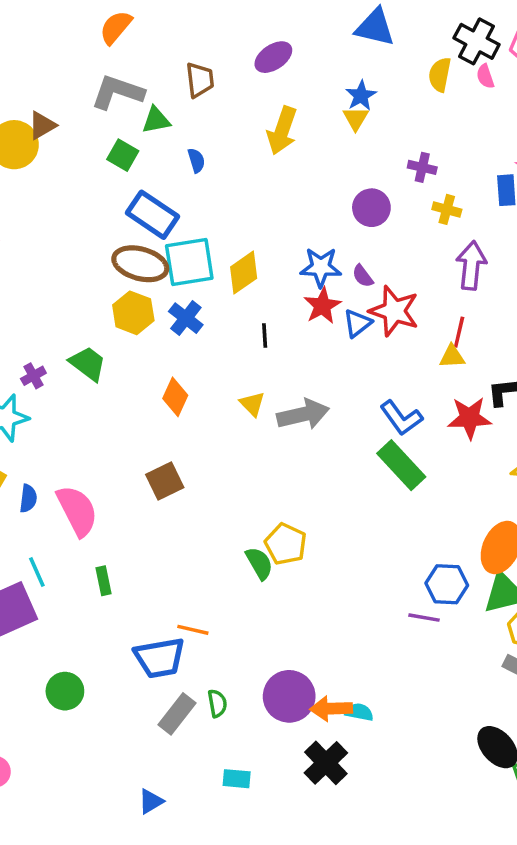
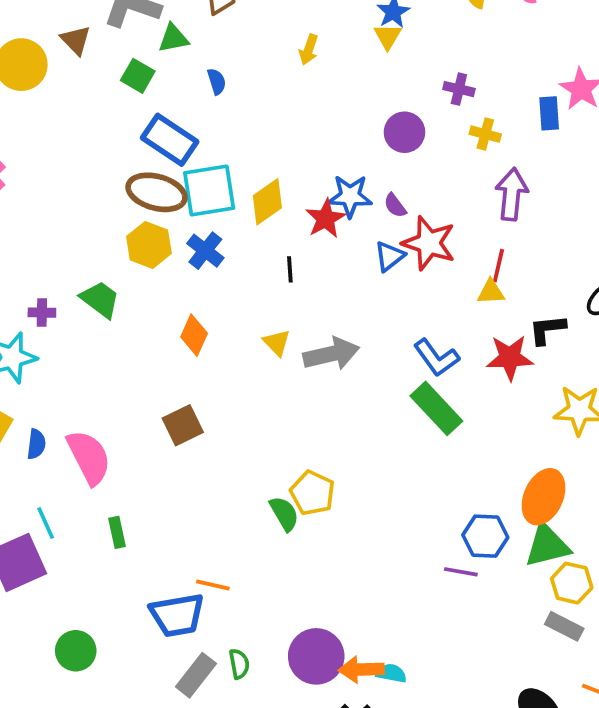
brown triangle: (42, 125) -> (76, 40), moved, turned -44
yellow arrow: (282, 131) -> (309, 50), size x0.6
red star: (322, 306) -> (326, 219), moved
purple cross: (33, 376) -> (42, 313), turned 30

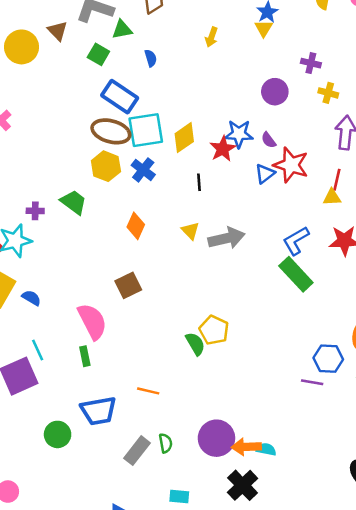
blue L-shape: (436, 358) -> (296, 241), turned 96
blue semicircle: (36, 444) -> (31, 298), turned -66
pink semicircle: (89, 457) -> (92, 321), moved
blue trapezoid: (177, 615) -> (98, 411), moved

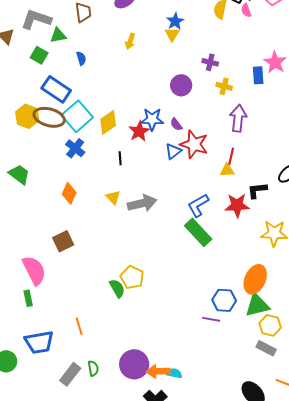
cyan square: (146, 130) -> (77, 116), turned -32
yellow hexagon: (106, 166) -> (27, 116), moved
orange line: (148, 391) -> (79, 326), turned 60

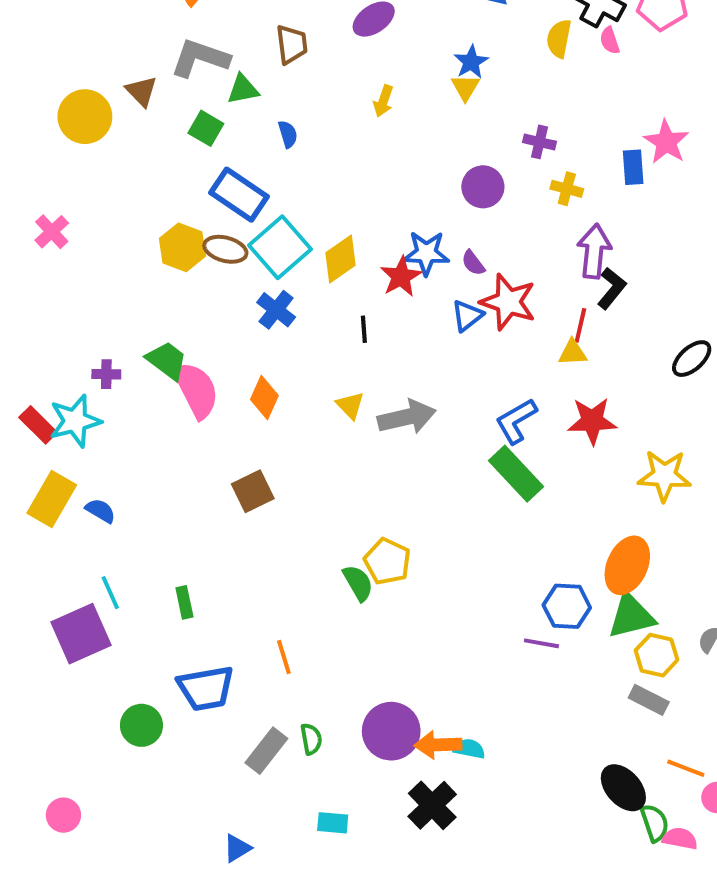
brown ellipse: (49, 117) -> (225, 249), size x0.7
black L-shape: (257, 190) -> (612, 288), moved, turned 135
pink semicircle: (34, 270) -> (196, 390), moved

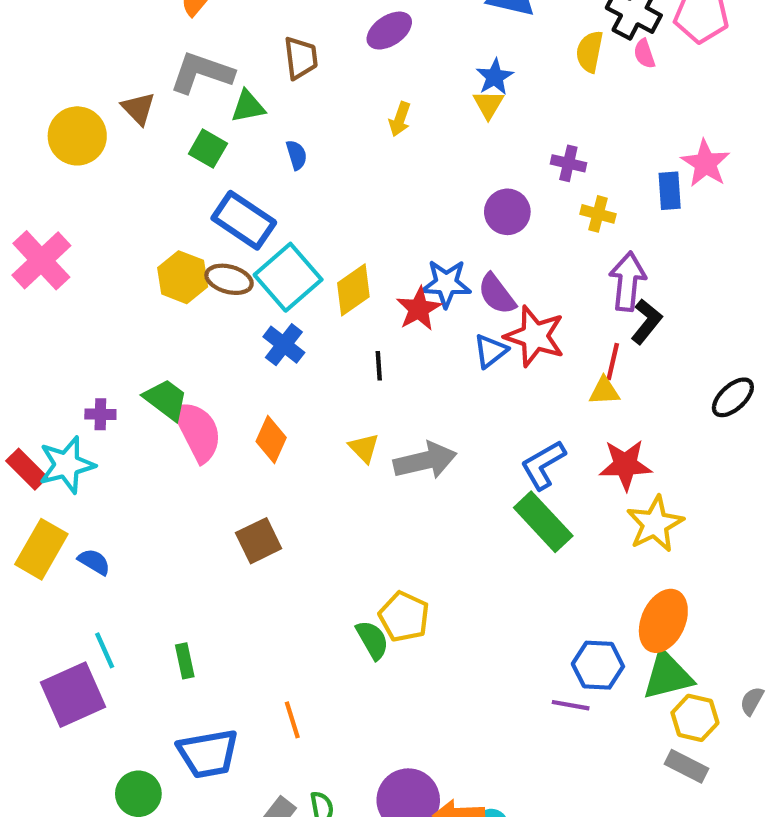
pink cross: (52, 232) -> (41, 260), size x1.6
purple semicircle: (473, 263) -> (497, 294), size x1.5
yellow star: (664, 476) -> (655, 524), moved, turned -30

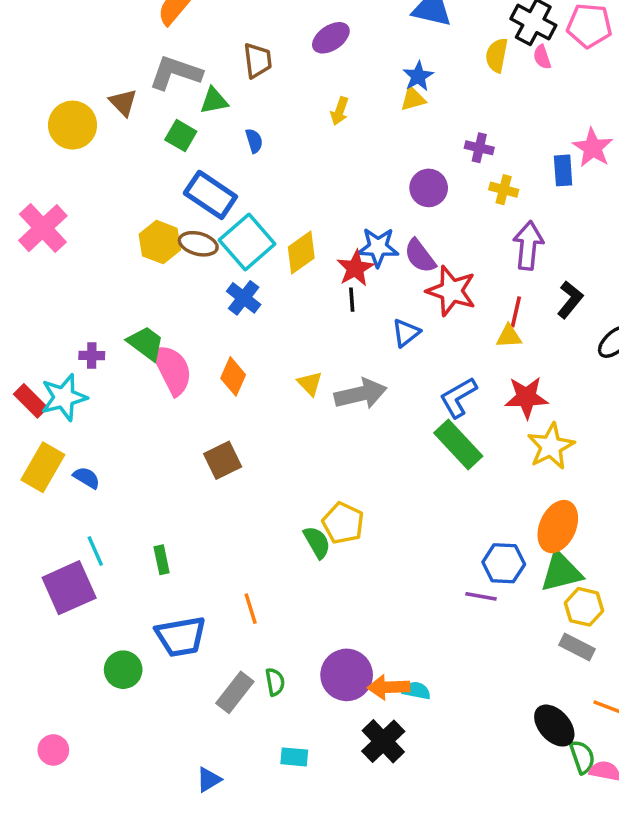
yellow triangle: (488, 104) -> (413, 99), turned 44
black L-shape: (646, 321) -> (570, 300), moved
blue triangle: (490, 351) -> (406, 333), moved
black line: (379, 366) -> (352, 300), moved

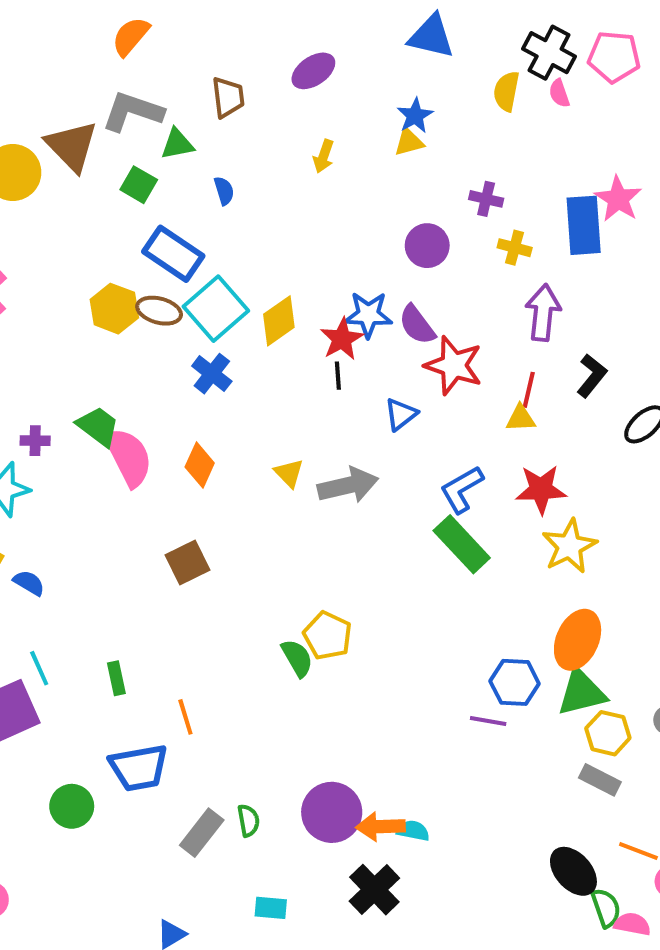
brown triangle: (123, 102) -> (72, 146), size x1.6
blue rectangle: (563, 170) -> (584, 225), size x1.6
orange line: (251, 609) -> (185, 717), moved

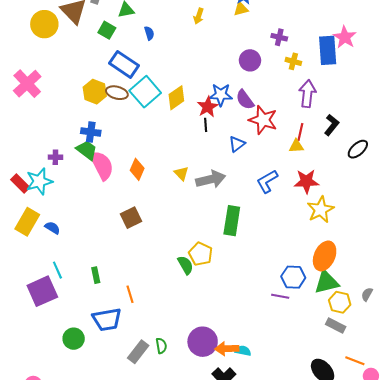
blue cross: (212, 374) -> (91, 132), moved, turned -30
green rectangle: (462, 544) -> (232, 221), moved, turned 52

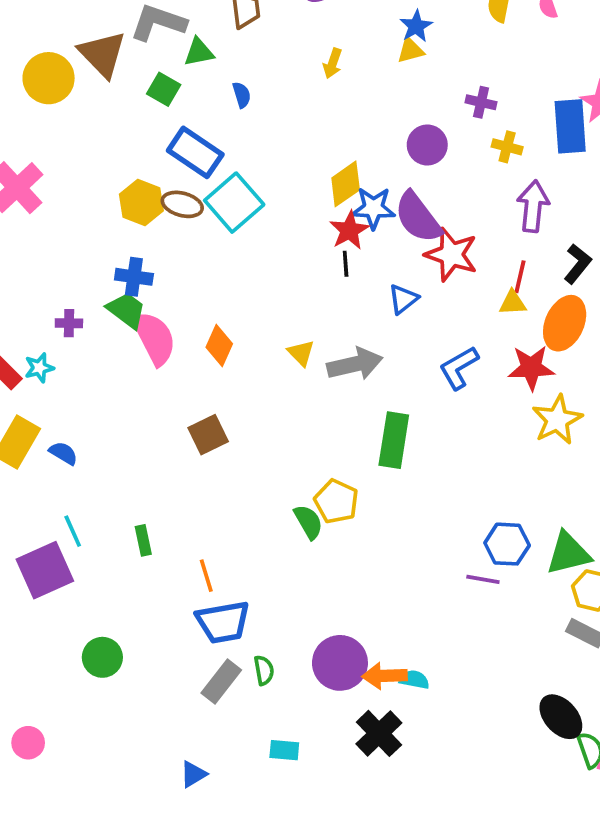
yellow diamond: (176, 98) -> (346, 184), moved
purple semicircle: (245, 100) -> (418, 217), size x1.4
cyan star: (39, 181) -> (39, 368), size x0.6
orange ellipse: (325, 256) -> (565, 323), moved
blue trapezoid: (107, 319) -> (223, 622), moved

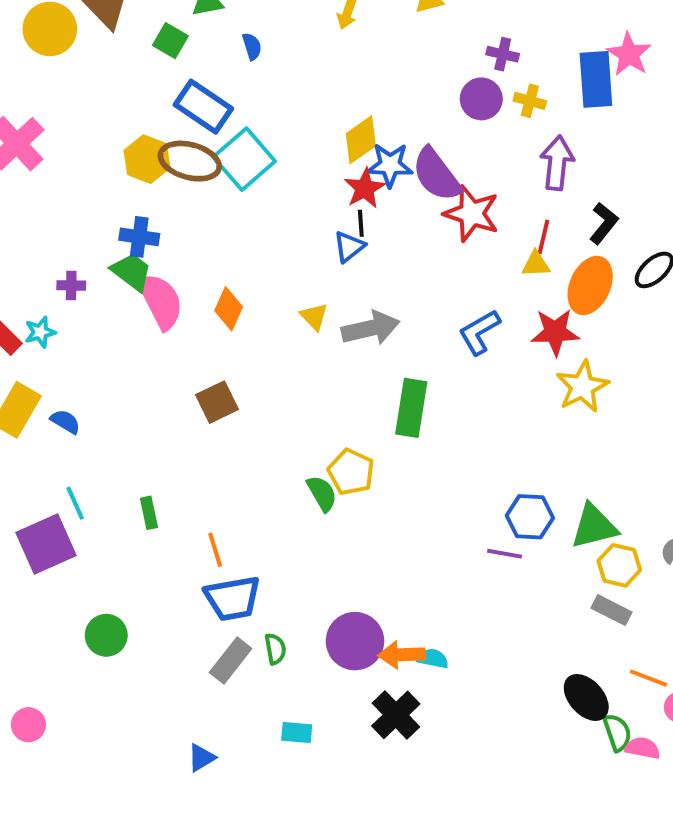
purple circle: (427, 145) -> (481, 99), moved
brown ellipse: (182, 204) -> (190, 161), size x1.4
blue triangle: (403, 299) -> (349, 247), moved

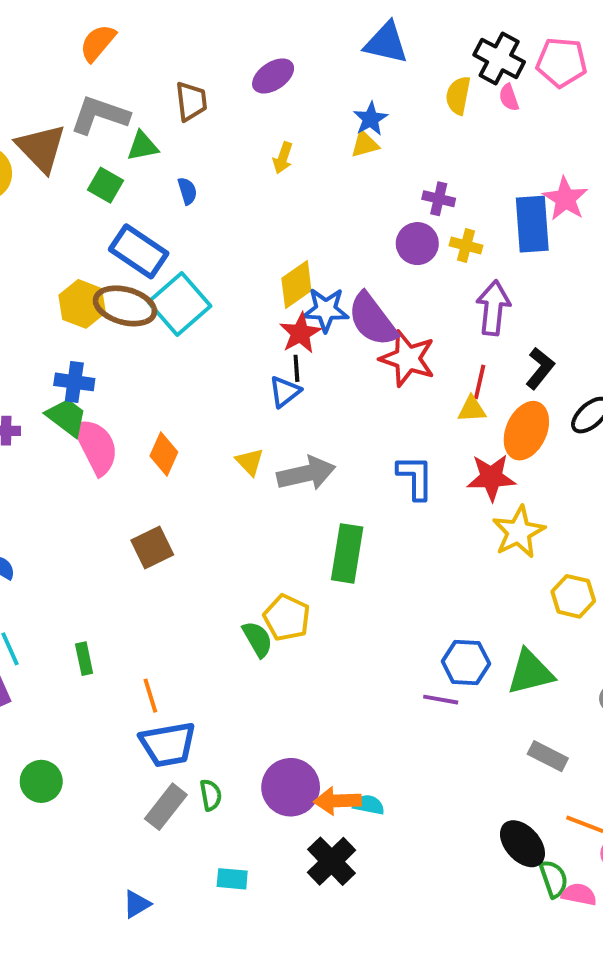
blue L-shape: (479, 332) -> (415, 477), turned 120
yellow hexagon: (619, 565) -> (573, 596), moved

